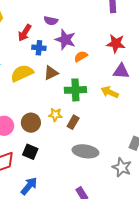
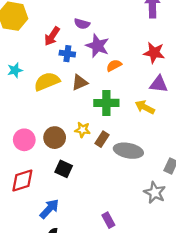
gray ellipse: (85, 151) -> (128, 151), moved
black square: (30, 152) -> (64, 169), moved

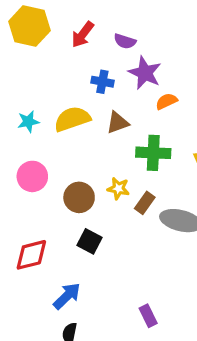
red arrow: (52, 36) -> (83, 34), moved
cyan star: (15, 70) -> (28, 122), moved
pink circle: (24, 140) -> (32, 176), moved

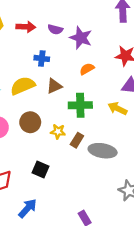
red arrow: (83, 34) -> (26, 27), turned -120
purple star: (145, 73) -> (81, 38), moved
brown circle: (79, 197) -> (30, 122), moved

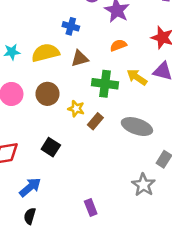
yellow arrow: (118, 109) -> (137, 77), moved
gray ellipse: (103, 151) -> (137, 127), moved

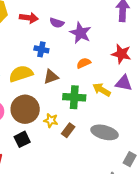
brown circle: (47, 94) -> (25, 109), size x1.4
black square: (51, 147) -> (22, 139), moved, turned 35

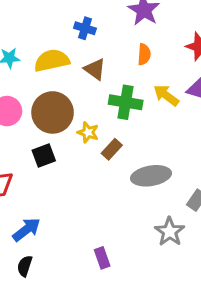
orange semicircle: (84, 63) -> (144, 54), turned 112
brown triangle: (51, 77) -> (95, 69), turned 49
gray ellipse: (104, 132) -> (151, 176), moved, turned -30

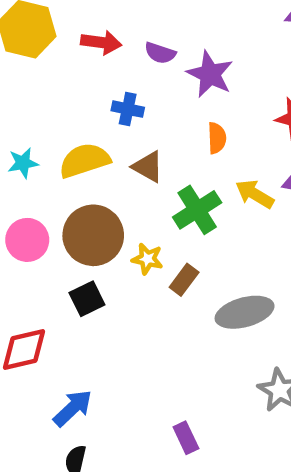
green cross: (126, 102) -> (197, 210), turned -36

